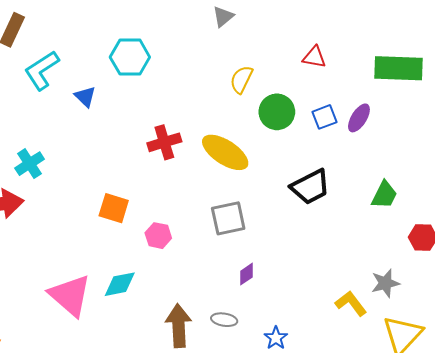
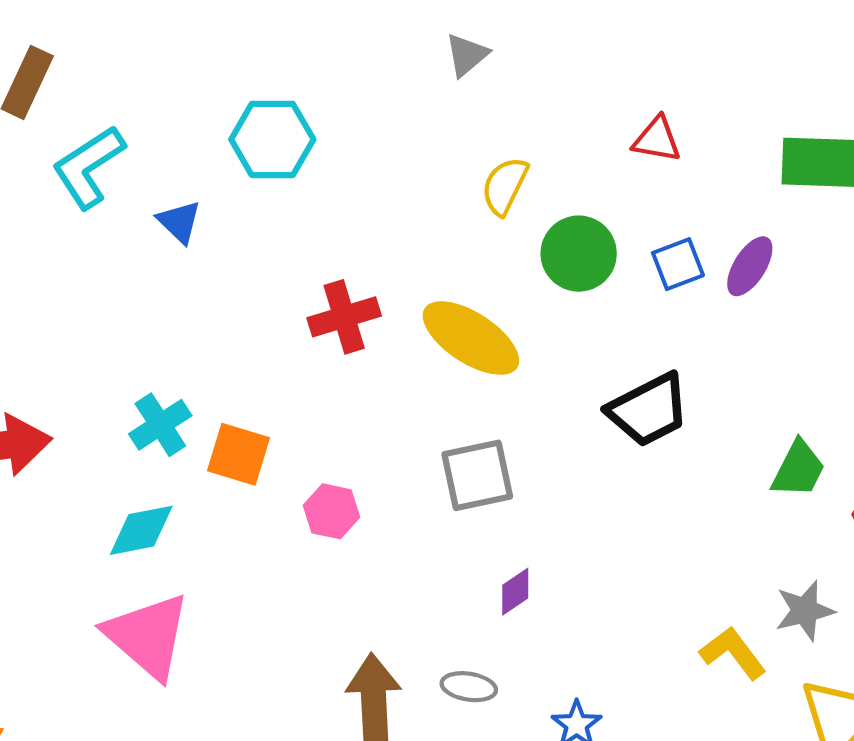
cyan cross: (30, 164) -> (160, 425), moved
green trapezoid: (384, 195) -> (798, 469), moved
cyan diamond: (120, 284) -> (141, 530), moved

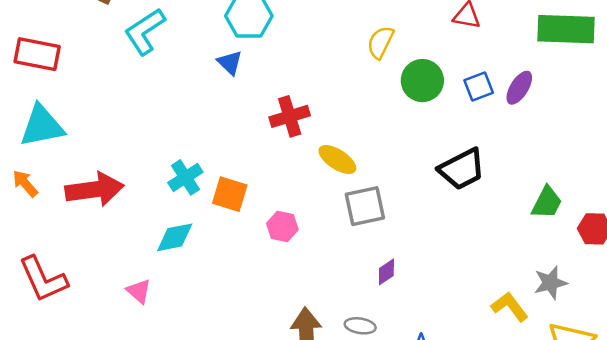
blue triangle: (179, 222) -> (230, 63), moved
yellow ellipse: (471, 338) -> (337, 159), moved, size x0.7
pink triangle: (148, 636) -> (139, 291), moved, size x0.5

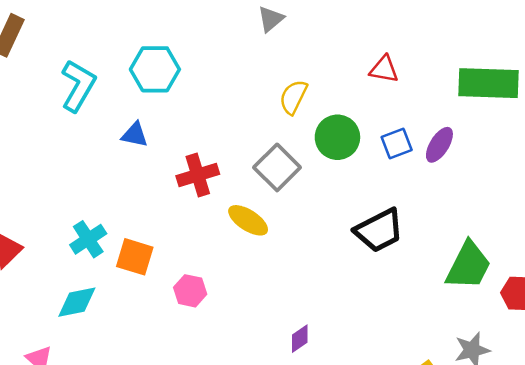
cyan L-shape: (145, 31) -> (78, 86), moved, turned 153
blue triangle: (230, 63) -> (135, 135), moved, turned -32
green trapezoid: (547, 203) -> (468, 266), size x1.4
gray square: (365, 206) -> (277, 167), moved, turned -33

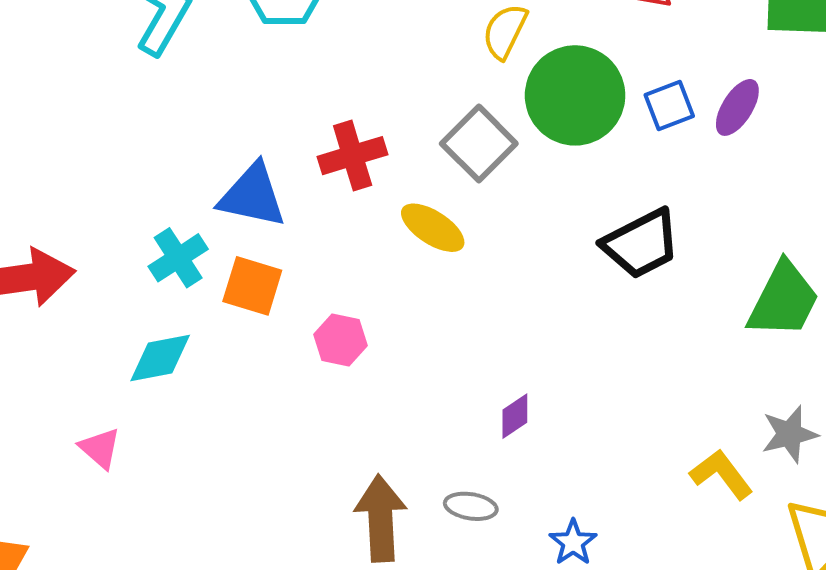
blue triangle: (135, 135) -> (252, 196), moved, size x1.6
green circle: (337, 137) -> (575, 95), size x1.4

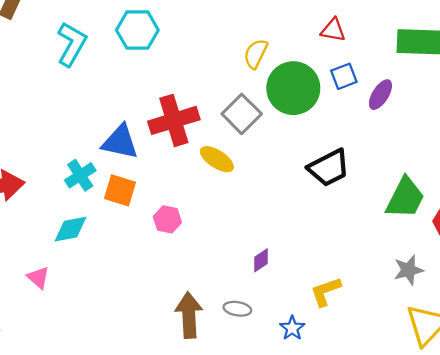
blue square: (669, 105) -> (344, 76), moved
red cross: (353, 156) -> (174, 120), size x1.4
yellow L-shape: (721, 474) -> (326, 292), moved, turned -72

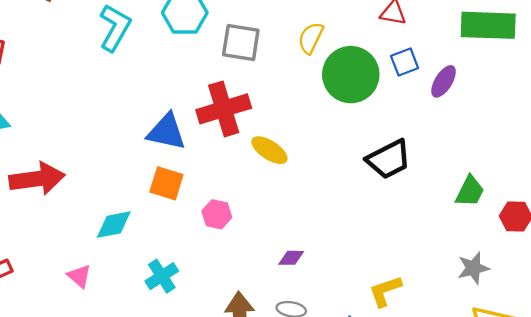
gray square: (242, 114) -> (241, 42), moved, turned -36
cyan cross: (80, 175) -> (162, 276), moved
green trapezoid: (405, 198) -> (470, 191), size x0.7
purple diamond: (261, 260) -> (291, 258), moved, turned 35

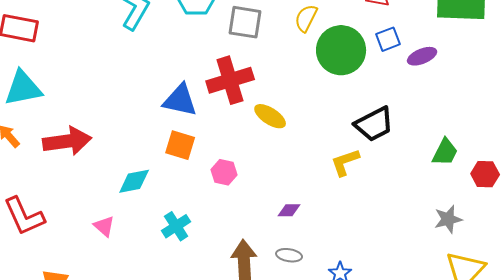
purple ellipse: (444, 81) -> (422, 56), turned 36
yellow L-shape: (385, 291) -> (345, 162), moved

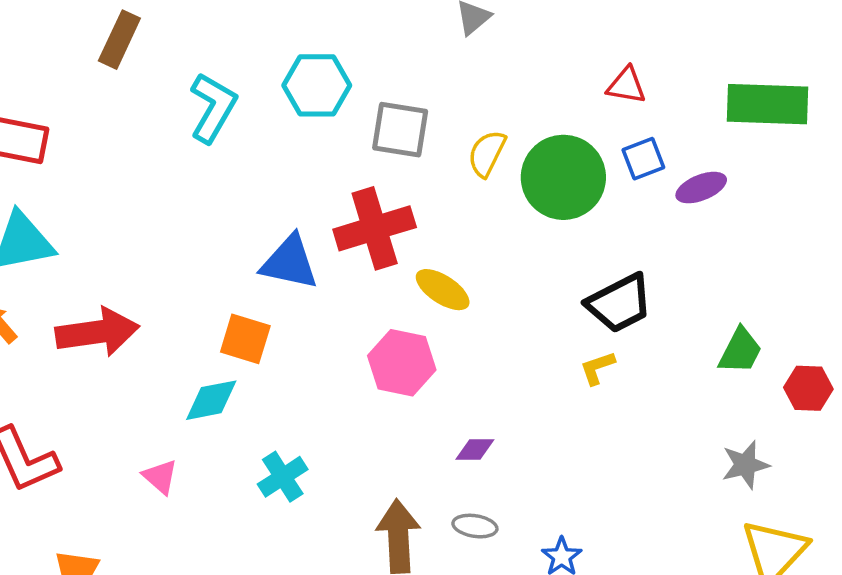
yellow semicircle: (306, 18) -> (487, 154), moved
orange square: (180, 145) -> (245, 339), moved
yellow L-shape: (345, 162) -> (597, 368), moved, size x0.7
pink hexagon: (224, 172) -> (402, 363), moved, size x1.5

